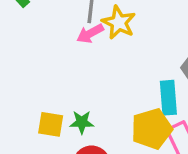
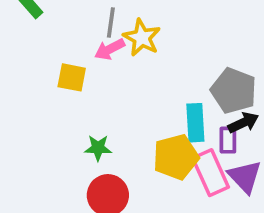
yellow square: (51, 124) -> (72, 77), moved

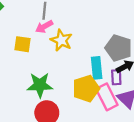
yellow star: (142, 38) -> (61, 40), moved
green star: (98, 148) -> (40, 85), size x1.6

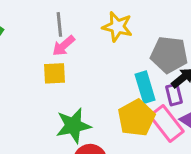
yellow star: (61, 40) -> (117, 27), moved
yellow square: (23, 44) -> (54, 73), moved

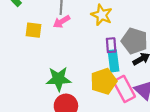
yellow square: (54, 73) -> (33, 30), moved
purple rectangle: (174, 95) -> (111, 45), moved

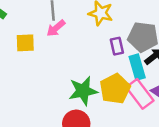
cyan rectangle: (114, 61) -> (137, 67), moved
green star: (59, 79) -> (83, 91), moved

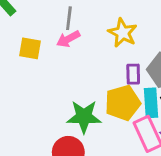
yellow pentagon: (115, 89) -> (123, 103), moved

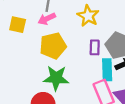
yellow pentagon: (123, 103) -> (53, 46), moved

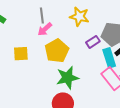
yellow square: (18, 25) -> (21, 54), moved
purple rectangle: (95, 47) -> (93, 42), turned 72

